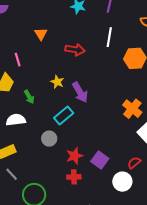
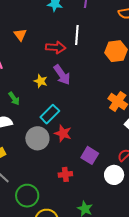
white line: (109, 37) -> (77, 35), moved
purple arrow: (80, 92) -> (62, 75), moved
gray circle: (49, 139) -> (37, 138), size x1.5
red star: (74, 156) -> (63, 133), moved, turned -30

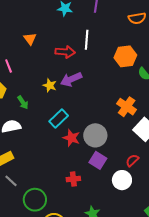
purple arrow: (62, 75) -> (71, 79), turned 100
gray circle: (37, 138) -> (95, 135), moved

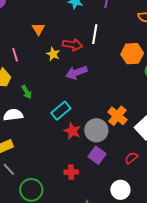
yellow star: (50, 85) -> (53, 54), moved
orange cross: (127, 107) -> (117, 116), moved
white circle: (122, 180) -> (120, 190), moved

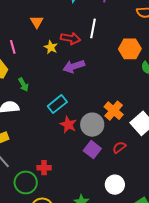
red semicircle: (131, 158) -> (119, 147), moved
red cross: (71, 172) -> (44, 168), moved

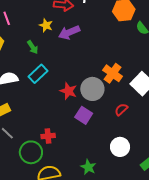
yellow star: (51, 47) -> (46, 25), moved
green arrow: (23, 85) -> (33, 47), moved
cyan rectangle: (57, 104) -> (38, 74), moved
purple square: (92, 150) -> (84, 115), moved

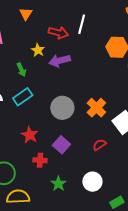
gray circle: (92, 89) -> (62, 108), moved
red star: (68, 91) -> (30, 135), moved
red cross: (48, 136) -> (40, 160), moved
green star: (88, 167) -> (58, 184), moved

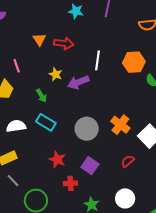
white line: (82, 24) -> (97, 60), moved
red arrow: (58, 33) -> (64, 43), moved
cyan rectangle: (23, 97) -> (46, 122), turned 72

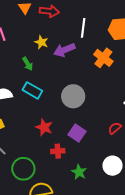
orange cross: (120, 125) -> (103, 58), moved

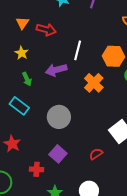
yellow star: (41, 42) -> (22, 53), moved
green arrow: (28, 64) -> (27, 79), moved
red star: (44, 127) -> (12, 144), moved

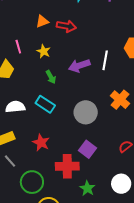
orange triangle: (22, 23) -> (42, 21), turned 40
white line: (78, 50) -> (105, 60), moved
orange cross: (94, 83) -> (120, 100), moved
red cross: (37, 169) -> (67, 166), size x1.6

